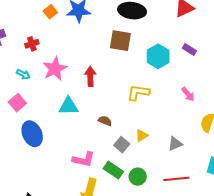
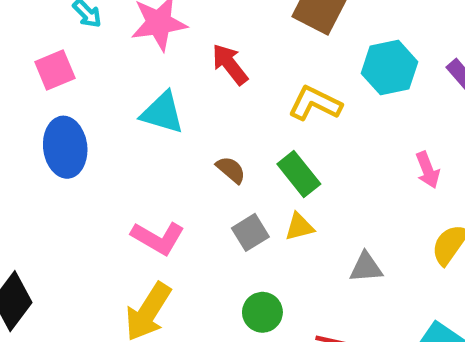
red arrow: (90, 76) -> (230, 64), turned -54
yellow L-shape: (138, 93) -> (315, 103), moved
green rectangle: (113, 170) -> (299, 174), moved

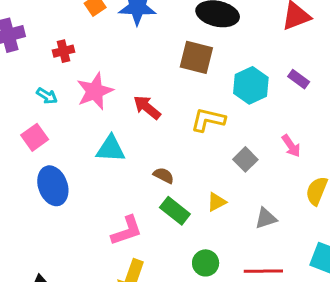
green rectangle: (299, 174) -> (175, 211), moved
gray square: (250, 232) -> (245, 159), moved
pink L-shape: (158, 238) -> (127, 231), turned -36

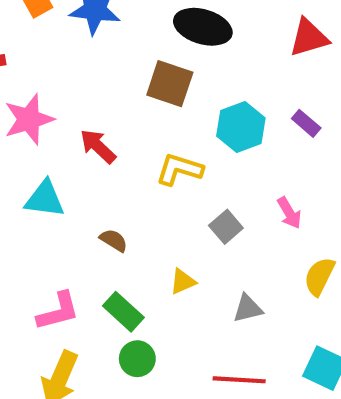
green rectangle: (175, 211) -> (123, 312), moved
green circle: (206, 263) -> (137, 359), moved

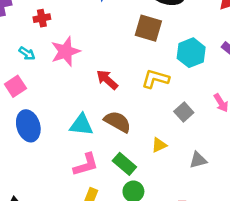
red arrow: (98, 146) -> (107, 80), moved
cyan triangle: (45, 199) -> (81, 125), moved
brown semicircle: (114, 240) -> (118, 122), size x1.6

